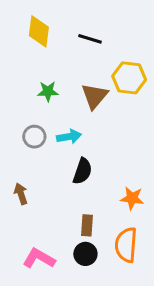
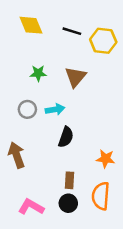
yellow diamond: (39, 31) -> (31, 25), turned -30
yellow hexagon: (129, 78) -> (103, 41), moved
brown arrow: (21, 194) -> (17, 155), size x1.5

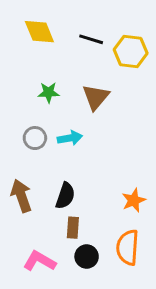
black semicircle: (66, 137) -> (65, 196), moved
orange star: (106, 159) -> (134, 200), turned -30
brown rectangle: (69, 180) -> (73, 228), moved

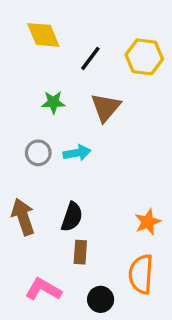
black line: (91, 39) -> (90, 58), moved, turned -70
black circle: (87, 257) -> (101, 299), moved

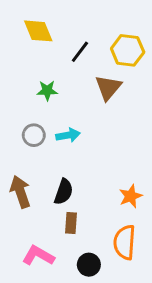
brown triangle: (106, 107) -> (108, 88), moved

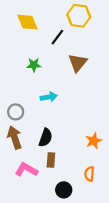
yellow hexagon: (128, 50) -> (79, 16), moved
gray circle: (34, 135) -> (16, 112), moved
orange semicircle: (125, 242) -> (89, 174), size x0.6
pink L-shape: (38, 256) -> (26, 170), moved

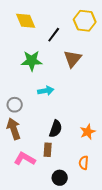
yellow hexagon: (79, 16) -> (85, 21), moved
green star: (34, 65) -> (32, 61), size x1.5
black semicircle: (46, 138) -> (56, 129), moved

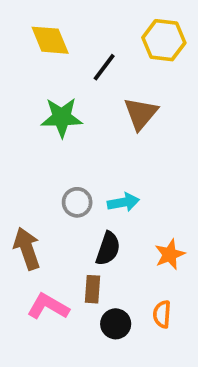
cyan arrow: (46, 91) -> (123, 202), moved
gray circle: (15, 105) -> (77, 202), moved
black circle: (60, 178) -> (116, 324), moved

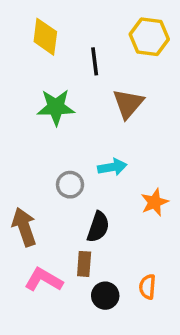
yellow diamond: (50, 40) -> (45, 37), turned 30
black line: (104, 67) -> (95, 61), turned -44
cyan arrow: (123, 202) -> (112, 167), moved
orange star: (170, 254) -> (155, 202), moved

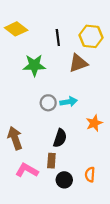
yellow diamond: (45, 37) -> (16, 29), moved, turned -60
yellow hexagon: (149, 37) -> (91, 36), moved
brown triangle: (128, 104) -> (78, 63), turned 30
gray circle: (70, 185) -> (48, 103), moved

